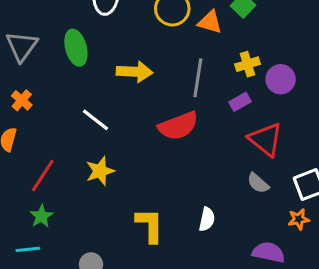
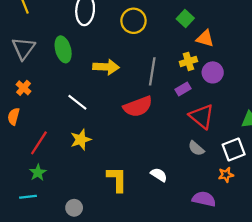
orange triangle: (210, 22) -> (205, 38), moved
white semicircle: (207, 219) -> (159, 175), turned -70

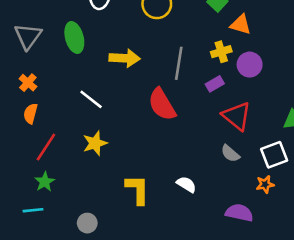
red semicircle: (138, 107) -> (162, 104), turned 80
orange semicircle: (14, 116) -> (31, 114), moved

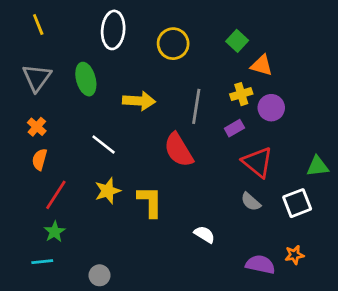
orange star: (265, 184) -> (294, 255), moved
yellow L-shape: (137, 190) -> (150, 202), moved

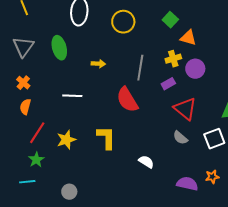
yellow arrow: (139, 101) -> (98, 64), size x0.6
white line: (104, 144) -> (72, 96), turned -36
yellow star: (108, 191) -> (66, 140), moved

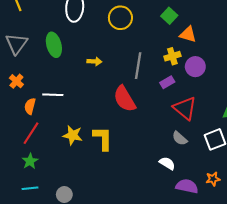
white line: (72, 96) -> (53, 95), moved
orange semicircle: (25, 107) -> (30, 106), moved
yellow star: (66, 140) -> (73, 135), moved, turned 30
white semicircle: (146, 162) -> (167, 163), moved
cyan line: (27, 182) -> (30, 188), moved

